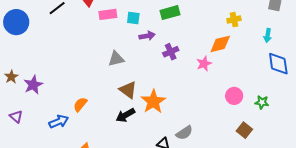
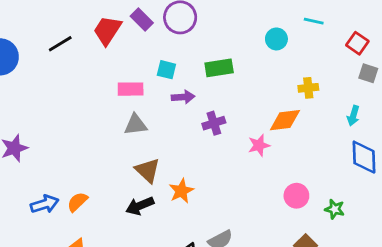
pink rectangle: (108, 14) -> (131, 89), moved
orange star: (153, 102) -> (181, 191), size x0.7
orange semicircle: (80, 104) -> (77, 202), moved

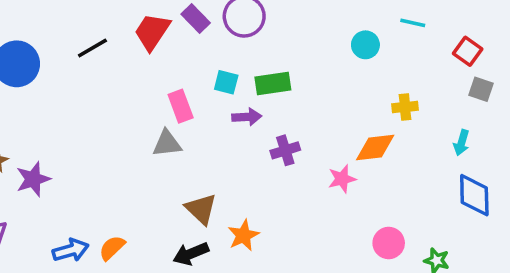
green rectangle: (219, 68) -> (273, 84), moved
pink rectangle: (131, 89) -> (181, 106), turned 70
gray triangle: (136, 125) -> (167, 143), moved

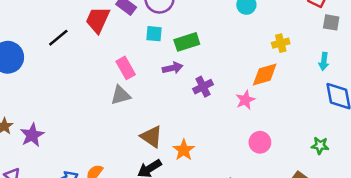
cyan square: (226, 82) -> (154, 34), moved
pink circle: (389, 243) -> (260, 142), moved

